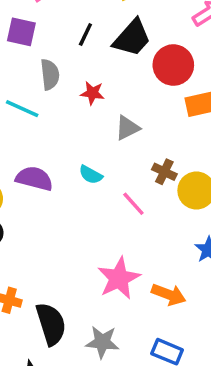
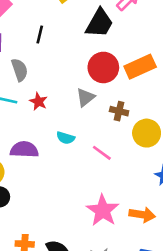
black trapezoid: (132, 38) -> (99, 23), moved
red circle: (173, 65) -> (103, 67), moved
red star: (92, 93) -> (38, 101), moved, turned 30
brown cross: (164, 172) -> (119, 111), moved

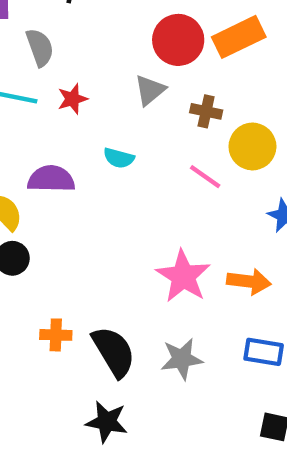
red star: (38, 101) -> (72, 99), turned 30
pink line: (102, 153) -> (205, 177), moved

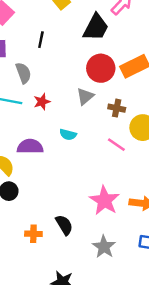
black semicircle: (114, 352) -> (64, 225), moved, size x0.7
gray star: (182, 359) -> (104, 247), turned -30

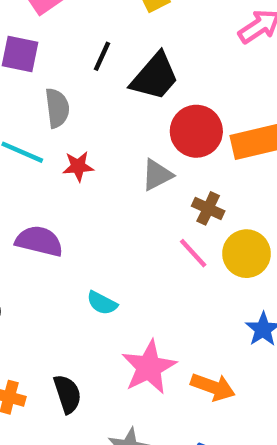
black trapezoid: (96, 27) -> (155, 77), moved
cyan semicircle: (68, 135) -> (102, 303), moved
pink line: (116, 145) -> (193, 253), moved

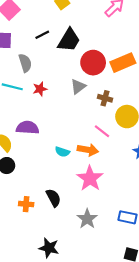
black line: (102, 56) -> (42, 35), turned 48
pink line: (193, 253) -> (102, 131), moved
orange arrow: (213, 387) -> (88, 150), moved

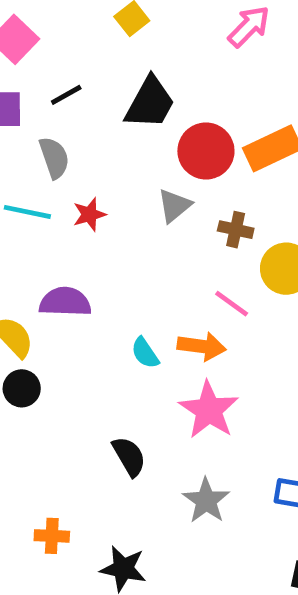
black line: (42, 35) -> (66, 95), moved
cyan semicircle: (62, 152) -> (145, 353), turned 40
orange cross: (26, 204) -> (52, 536), moved

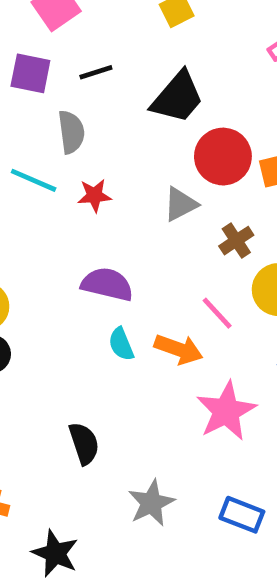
brown cross: (236, 230) -> (236, 241), turned 32
purple semicircle: (65, 302) -> (107, 284), moved
pink star: (209, 410) -> (226, 411), moved

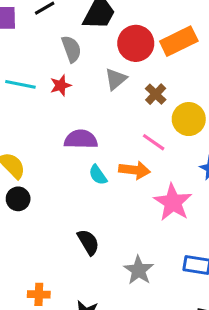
gray semicircle: (71, 132) -> (71, 49), moved

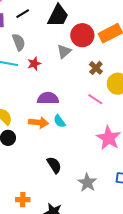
gray semicircle: (71, 49) -> (19, 42), moved
gray triangle: (116, 79) -> (64, 51), moved
orange arrow: (134, 170) -> (39, 122), moved

